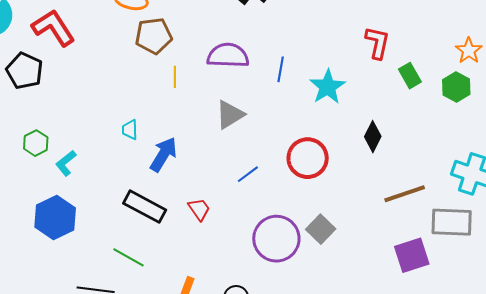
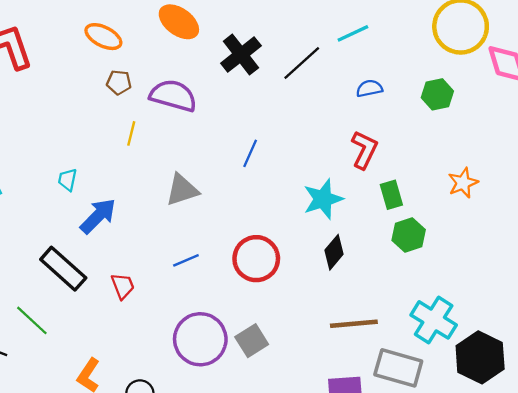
brown pentagon: (154, 36) -> (119, 82), size x0.6
purple semicircle: (228, 56) -> (173, 96), moved
cyan star: (328, 87) -> (323, 199), moved
green hexagon: (456, 87) -> (409, 235), moved

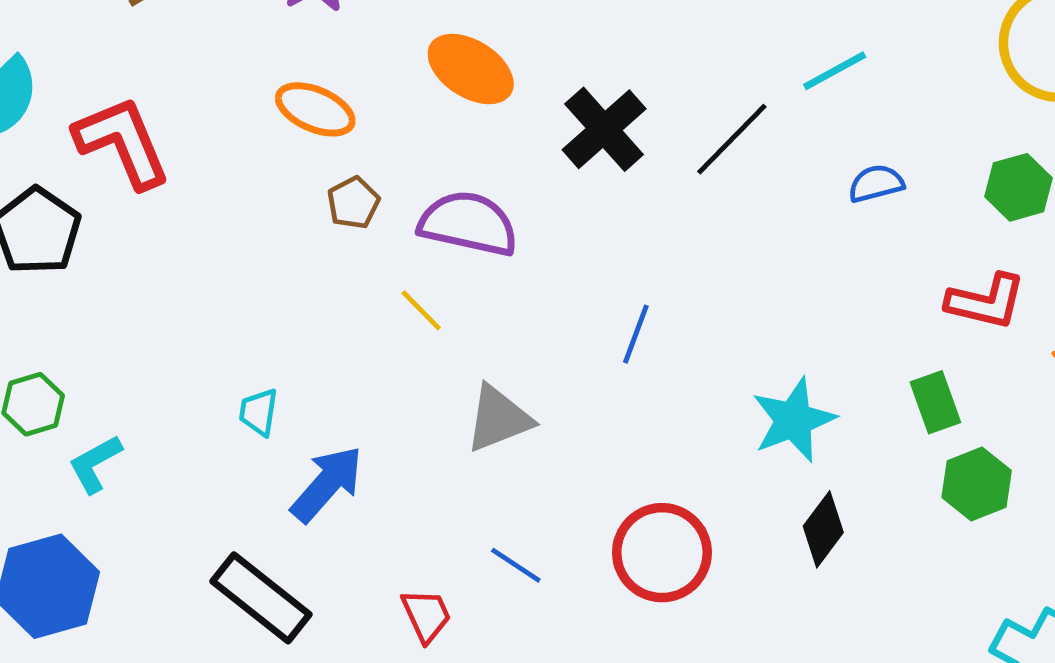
brown pentagon: (119, 82) -> (353, 203), turned -30
yellow line: (131, 133) -> (421, 310), moved, turned -55
red L-shape: (364, 150) -> (986, 301), moved, turned 81
blue line: (186, 260) -> (516, 565), turned 60
red trapezoid: (123, 286) -> (426, 615), moved

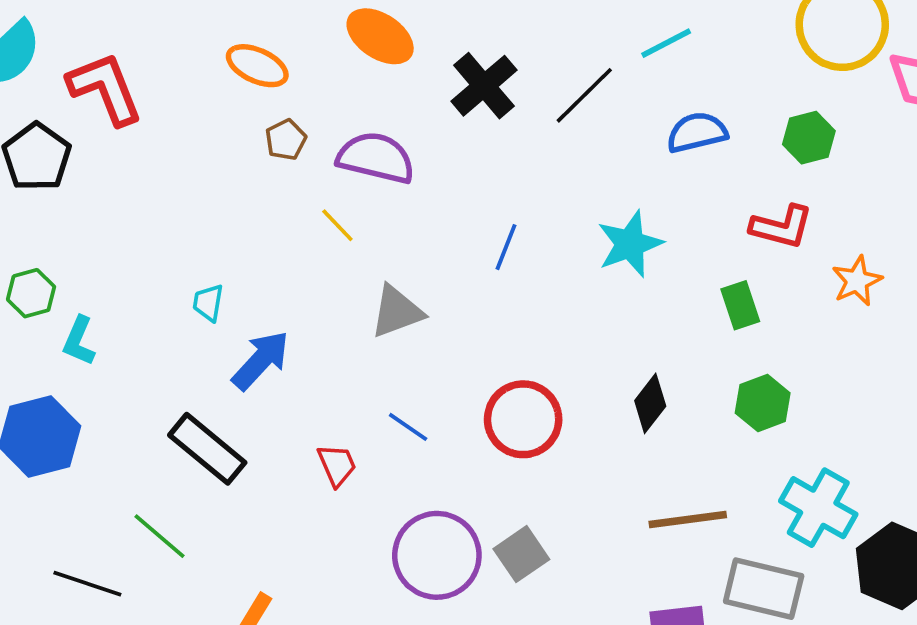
blue semicircle: (876, 183) -> (697, 132), size x1.4
cyan star: (794, 420) -> (630, 244), moved
cyan L-shape: (95, 464) -> (79, 341), turned -39
green hexagon: (977, 484) -> (763, 403), moved

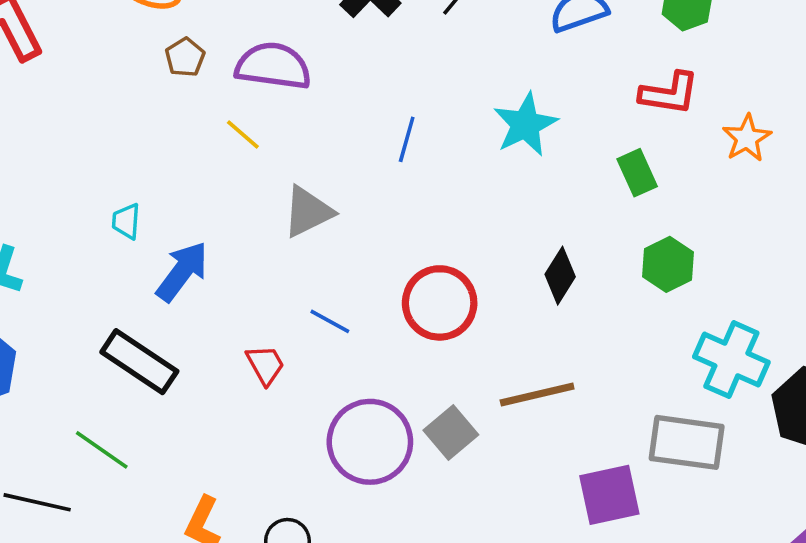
brown line: (688, 519) -> (537, 394), moved

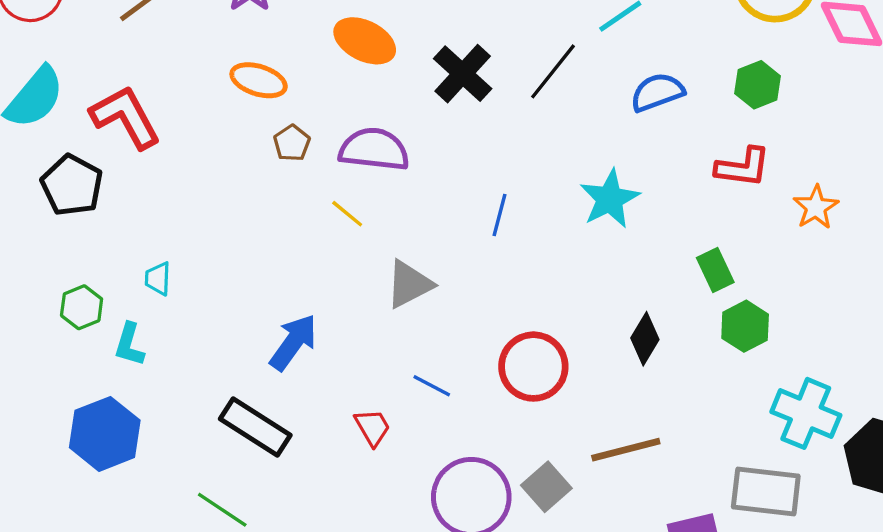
green rectangle: (637, 173) -> (715, 270), moved
cyan trapezoid: (126, 221) -> (158, 279), moved

